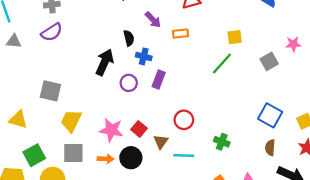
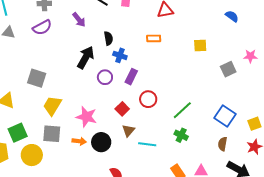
purple arrow: (153, 20) -> (79, 20), moved
green line: (222, 64) -> (182, 110), moved
red circle: (184, 120) -> (148, 99), moved
red square: (139, 129) -> (122, 109), moved

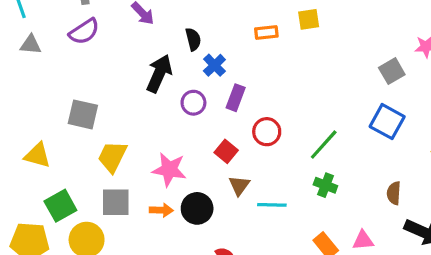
yellow square: (200, 46) -> (309, 19), moved
blue cross: (120, 55) -> (214, 65), turned 32
blue square: (225, 116) -> (387, 122), moved

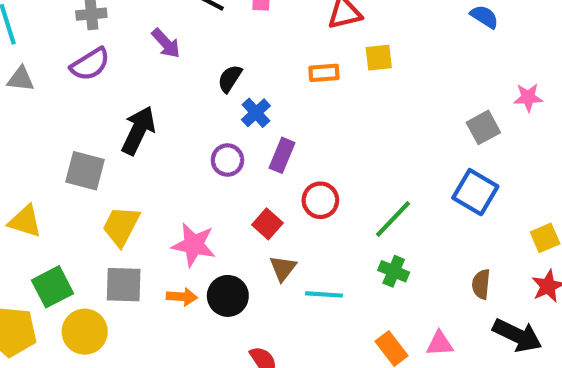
black semicircle: (193, 39) -> (230, 79), turned -135
black arrow: (159, 74) -> (138, 130), moved

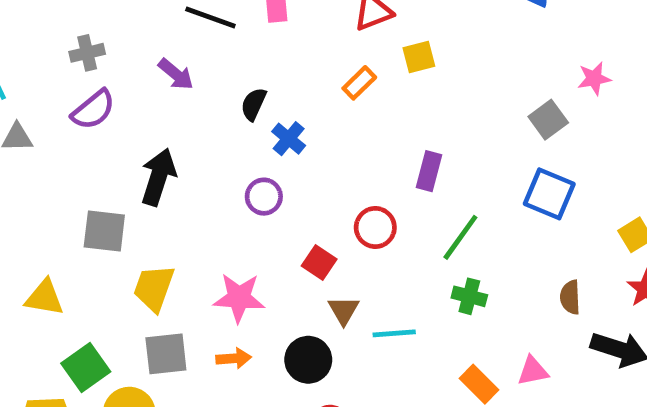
orange rectangle: (324, 73) -> (359, 83), turned -32
purple rectangle: (282, 155) -> (429, 171), moved
black circle: (228, 296) -> (308, 360), moved

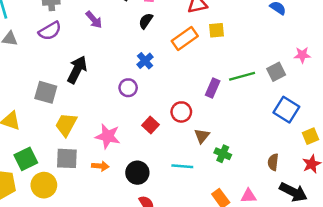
orange rectangle: (359, 83) -> (185, 38), size x1.5
black semicircle: (254, 104) -> (146, 21), moved
blue square: (549, 194) -> (286, 110), moved
green line: (460, 237) -> (242, 76), moved, turned 30
brown triangle: (344, 310) -> (202, 136), moved

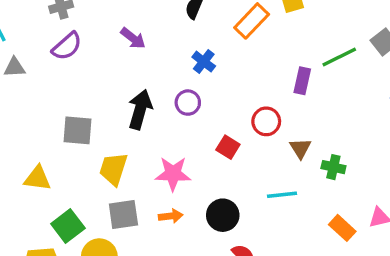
purple arrow: (94, 20) -> (133, 38), moved
black arrow: (77, 70) -> (140, 110), moved

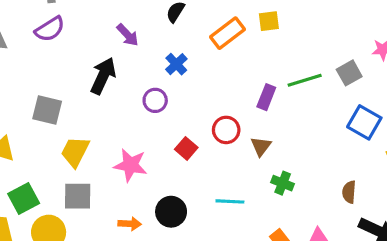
purple arrow: (133, 38) -> (128, 35), moved
black arrow: (140, 110) -> (103, 76), moved
brown triangle: (300, 148) -> (261, 146), moved
orange arrow: (171, 216) -> (130, 224), moved

